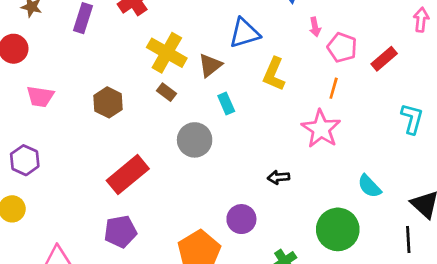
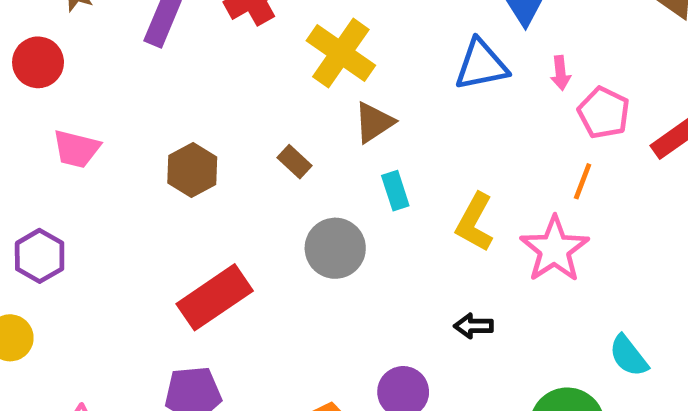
blue triangle: (244, 33) -> (481, 65), moved
yellow cross: (167, 53) -> (341, 53), moved
yellow L-shape: (274, 74) -> (475, 222), moved

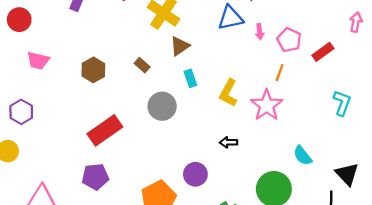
pink arrow: (561, 73) -> (260, 32), moved

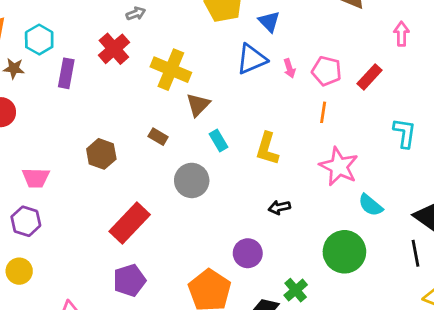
pink trapezoid: (38, 61) -> (36, 178), moved
pink star: (267, 105) -> (339, 166), moved

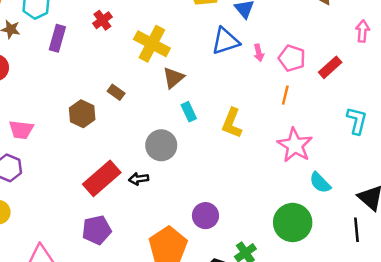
red cross: (114, 49) -> (102, 20), size x0.7
brown rectangle: (158, 137) -> (116, 92), moved
black arrow: (279, 207) -> (139, 179), moved

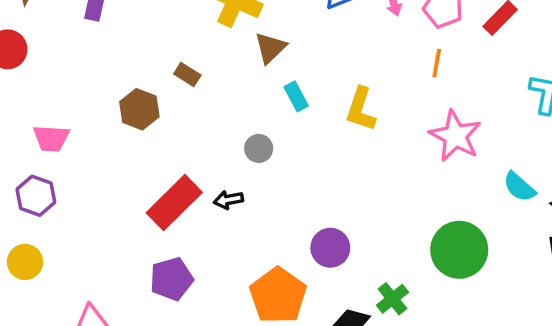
gray circle: (161, 145) -> (259, 148), size x0.6
cyan semicircle: (320, 183) -> (519, 187), moved

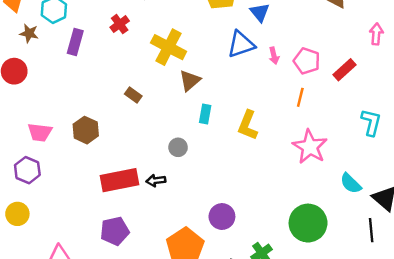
cyan rectangle: (296, 96) -> (205, 114), turned 36
brown hexagon: (139, 109) -> (86, 130), moved
red rectangle: (174, 203) -> (119, 180), turned 30

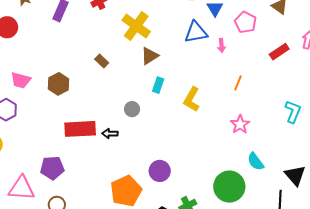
pink pentagon: (307, 61) -> (245, 22), moved
red rectangle: (344, 70) -> (279, 52), moved
pink star: (310, 147) -> (240, 124), size x0.7
cyan semicircle: (351, 183) -> (256, 162), moved
purple pentagon: (115, 231) -> (52, 168), moved

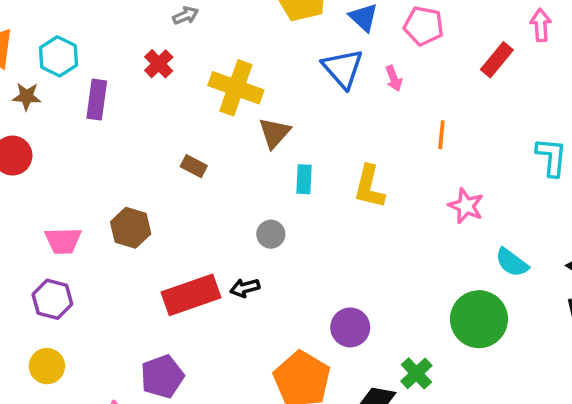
blue triangle: (196, 32) -> (343, 68), turned -45

